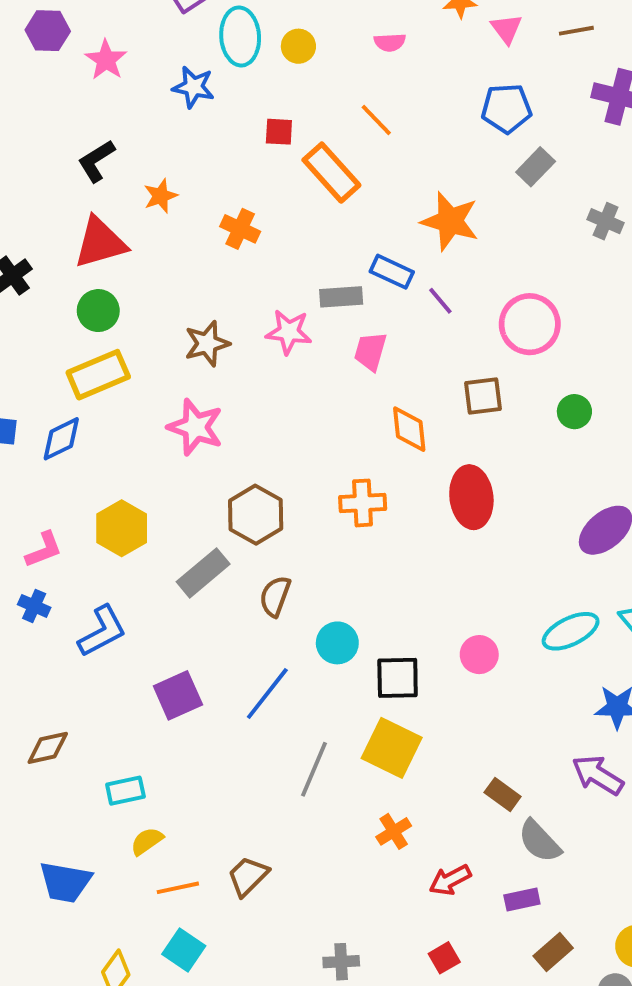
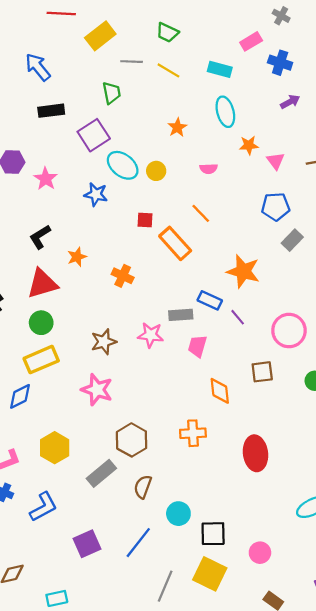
cyan ellipse: (240, 36) -> (123, 165), turned -48
red ellipse: (471, 497) -> (255, 453), moved
pink circle: (479, 655) -> (260, 553), moved

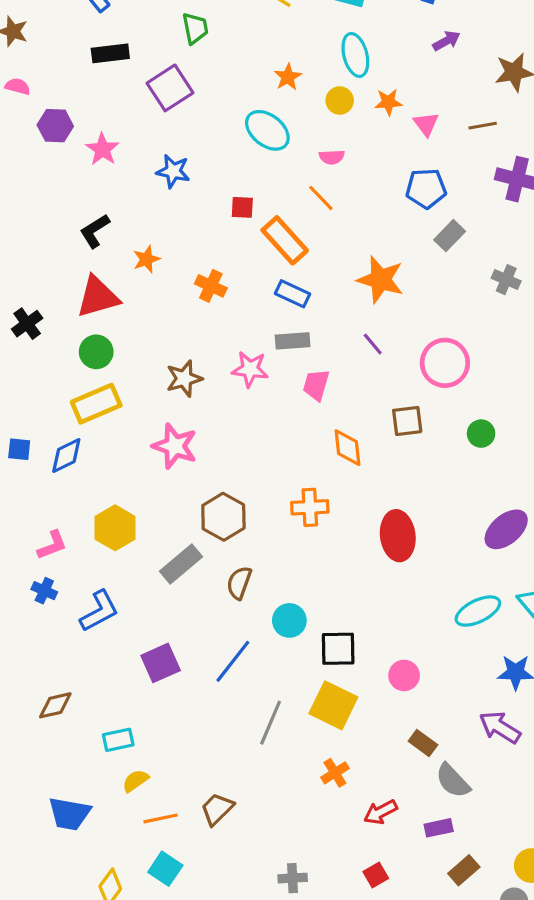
cyan ellipse: (123, 165) -> (267, 130), moved
pink semicircle: (209, 169) -> (332, 157), moved
yellow circle: (156, 171) -> (340, 101), moved
blue rectangle: (210, 300) -> (293, 294), moved

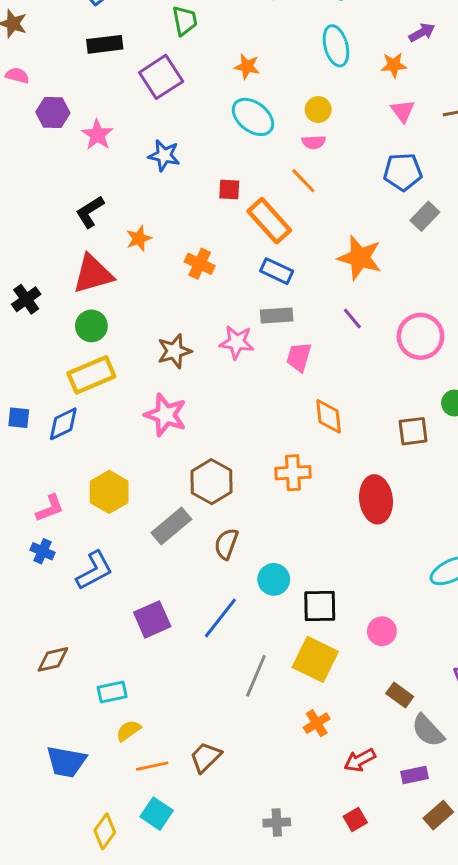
orange star: (288, 77) -> (247, 67), moved, turned -30
yellow circle: (340, 101) -> (318, 110), moved
orange star: (388, 102) -> (394, 65), moved
brown square: (407, 421) -> (413, 431), moved

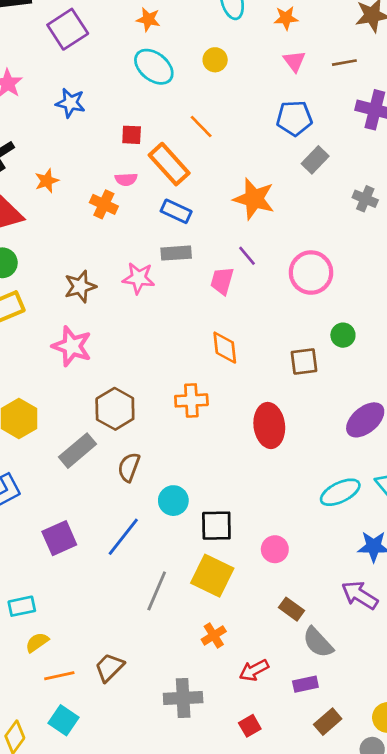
pink semicircle: (314, 142) -> (126, 179), moved
pink trapezoid: (299, 357) -> (222, 281), moved
gray cross: (277, 822) -> (183, 698), moved, size x1.5

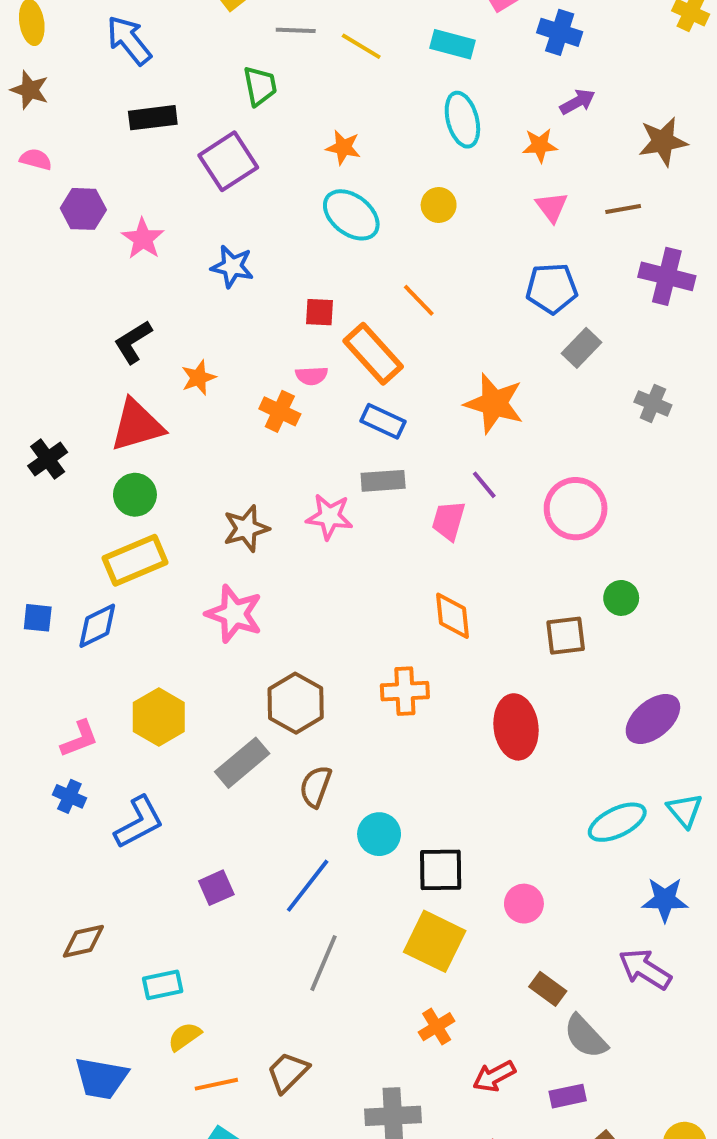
purple square: (59, 538) -> (216, 888), size x0.7
gray line: (157, 591) -> (323, 963), moved

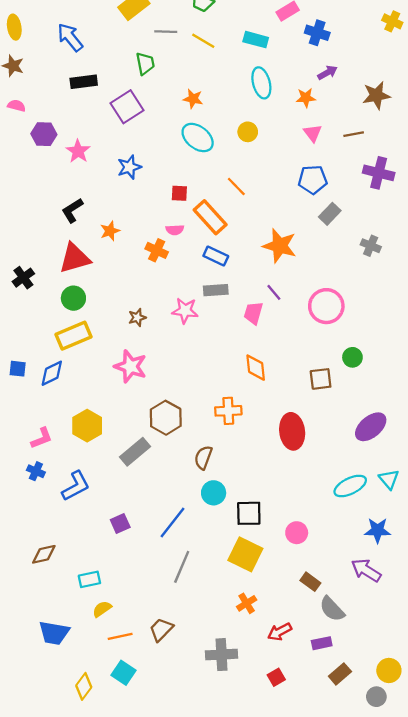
blue star: (232, 267) -> (129, 167), turned -30
brown star: (246, 528) -> (137, 317), size x0.7
brown semicircle: (316, 786) -> (203, 458), moved

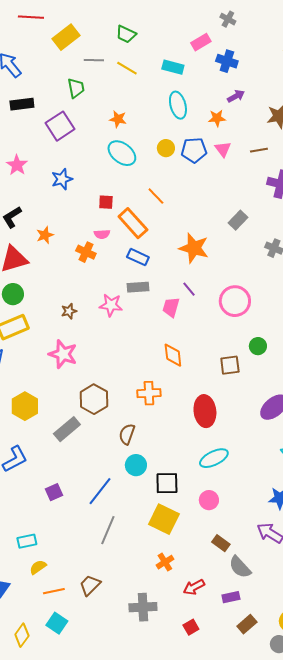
blue pentagon: (313, 180) -> (194, 150), moved
cyan ellipse: (350, 486) -> (214, 458), moved

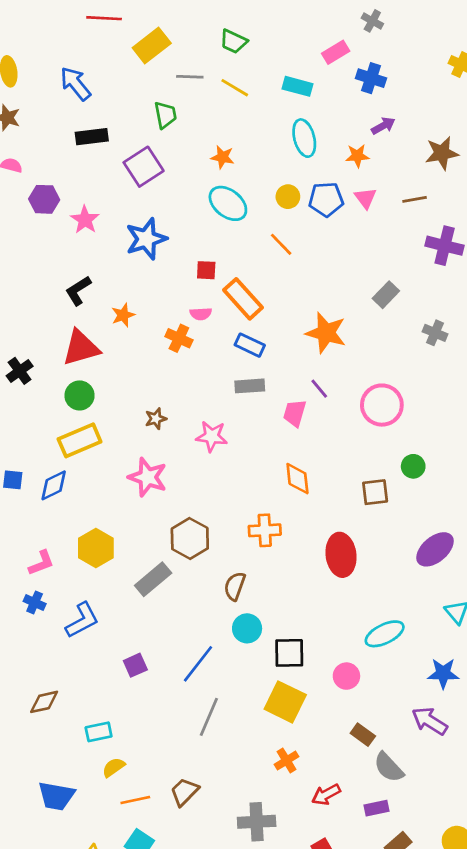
blue star: (62, 179) -> (146, 239), size x1.4
orange line: (156, 196) -> (281, 244), moved
pink star: (111, 305) -> (212, 436), moved
cyan ellipse: (214, 458) -> (385, 634), moved

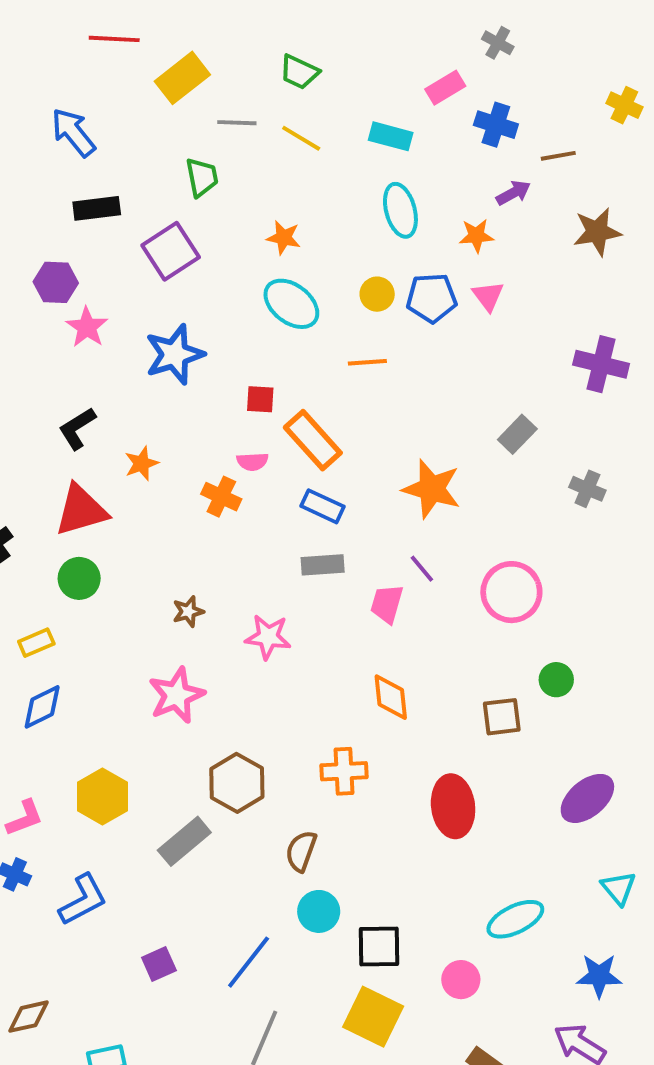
purple hexagon: (44, 199) -> (56, 282), moved
brown line: (415, 199) -> (558, 156), moved
orange line: (281, 244) -> (367, 362), turned -50
yellow rectangle: (80, 440) -> (36, 643), moved, size x0.6
pink star: (148, 477) -> (176, 695), turned 30

